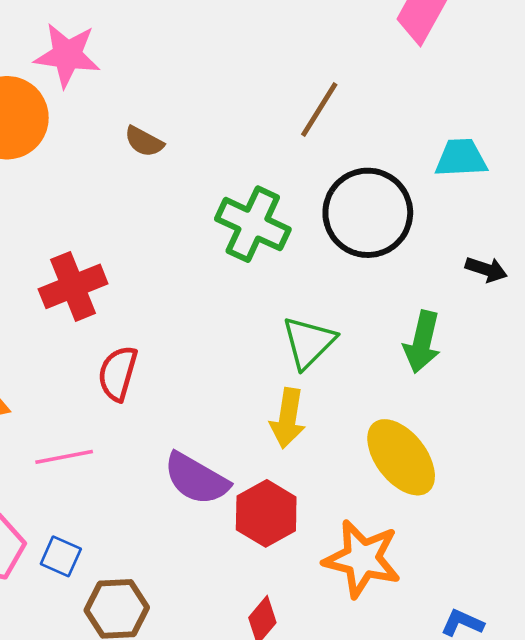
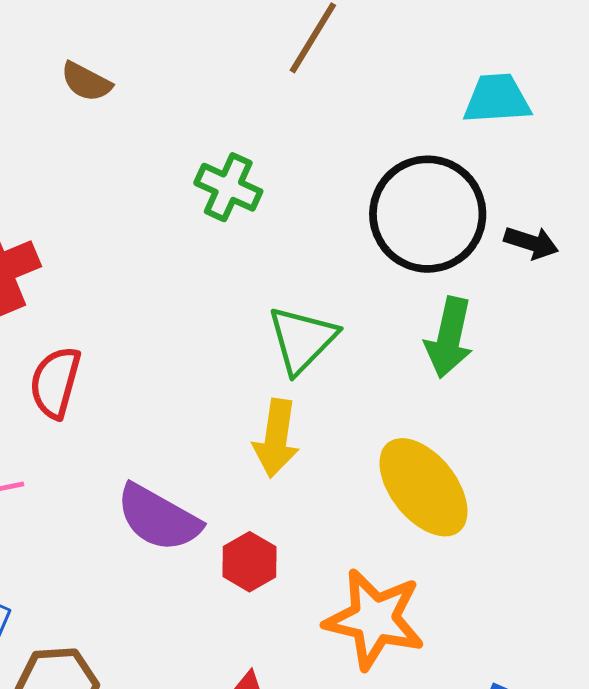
black circle: (368, 213) -> (428, 214), moved
green cross: (253, 224) -> (228, 187), size x0.7
red hexagon: (266, 513) -> (249, 562), size x0.7

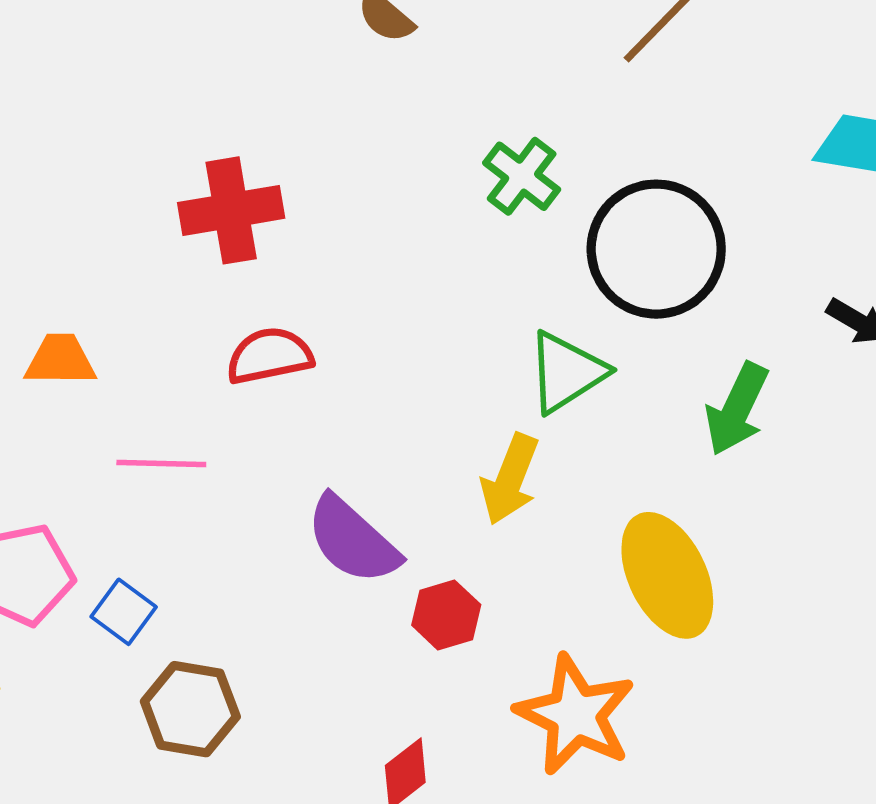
black circle: (428, 214) -> (656, 249), moved
red semicircle: (55, 382) -> (269, 356), turned 50

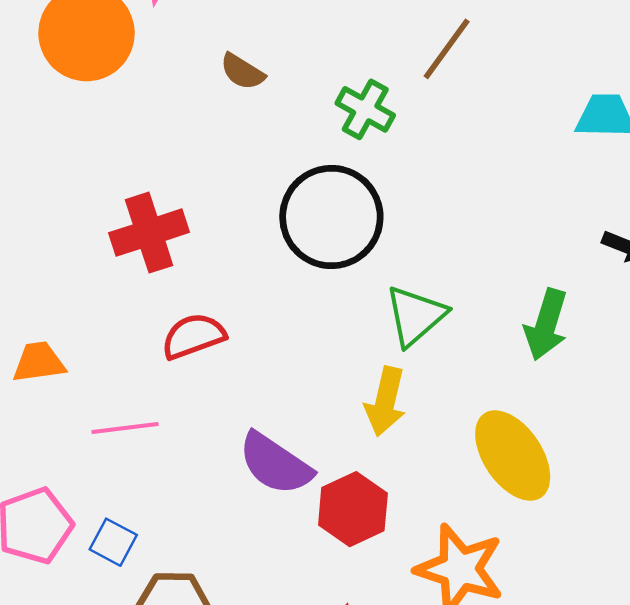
green cross: (522, 176) -> (365, 109), moved
black circle: (656, 249) -> (331, 217), moved
red hexagon: (446, 615) -> (353, 509), size x1.4

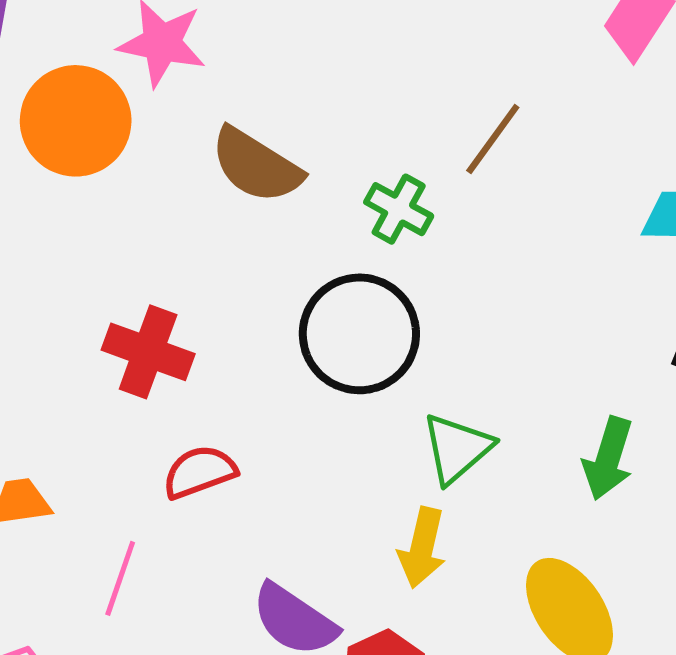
brown semicircle: (242, 72) -> (256, 165), size x1.8
red cross: (149, 233) -> (148, 352), turned 38
pink line: (125, 428) -> (120, 578), turned -64

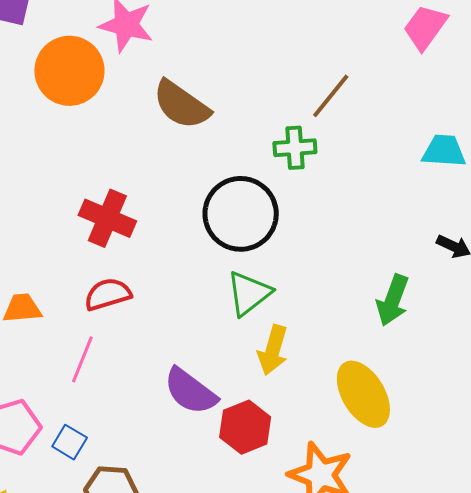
green cross: (399, 209) -> (295, 148), moved, turned -36
green triangle: (457, 448) -> (249, 293), moved
red semicircle: (199, 472) -> (108, 294), moved

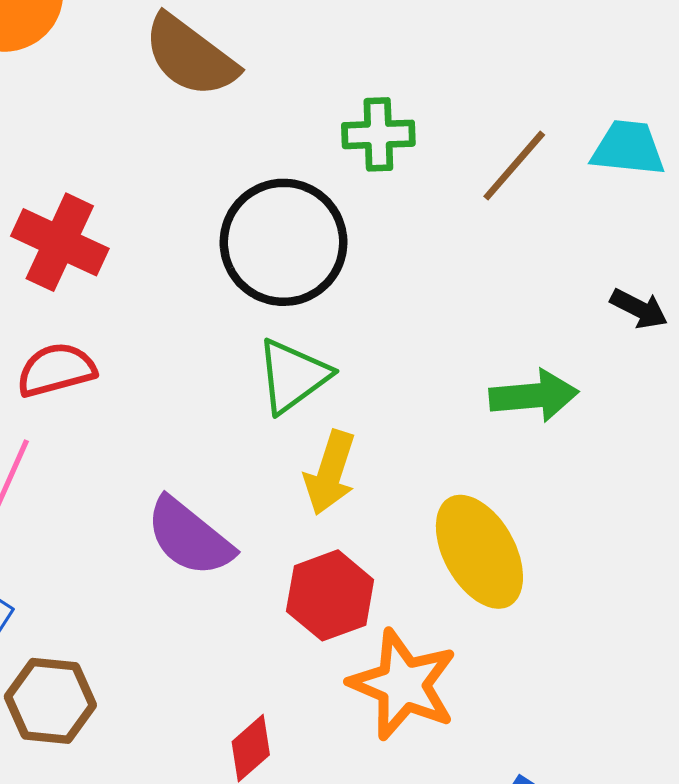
brown line: (331, 96) -> (514, 166), moved
green arrow: (393, 300) -> (534, 396), turned -117
red hexagon: (245, 427) -> (330, 595), moved

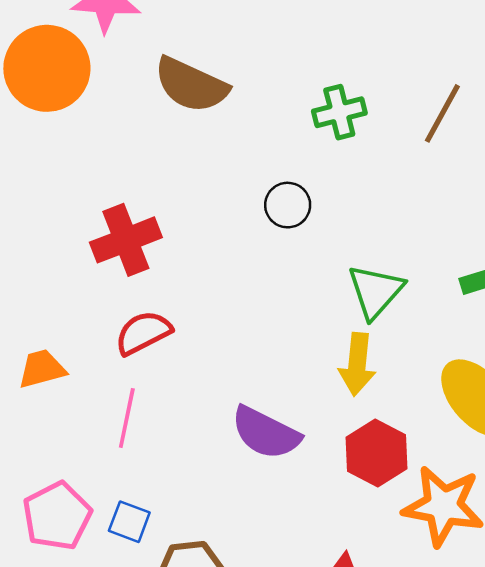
red cross: (60, 242) -> (126, 240), turned -34
black circle: (284, 242) -> (288, 205), size x0.5
green triangle: (293, 376) -> (375, 291), moved

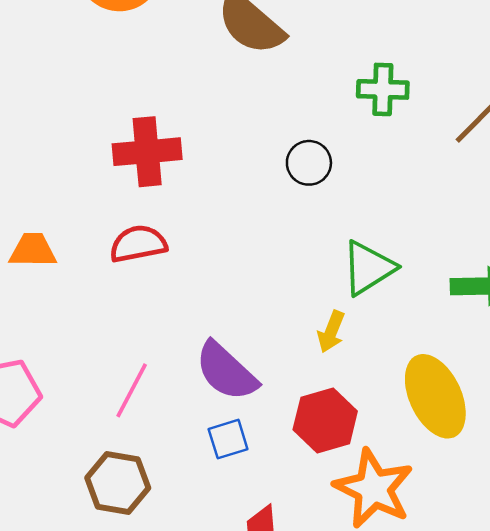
yellow arrow: (357, 364) -> (331, 332), size x0.7
pink line: (127, 418) -> (132, 390), moved
blue square: (129, 522) -> (228, 439), moved, turned 36

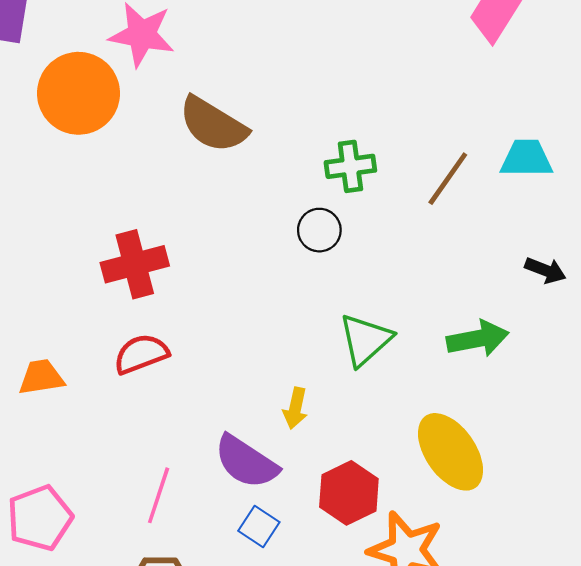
black circle: (309, 163) -> (319, 230), moved
yellow arrow: (331, 332) -> (295, 408), moved
blue square: (228, 439) -> (259, 526), turned -30

